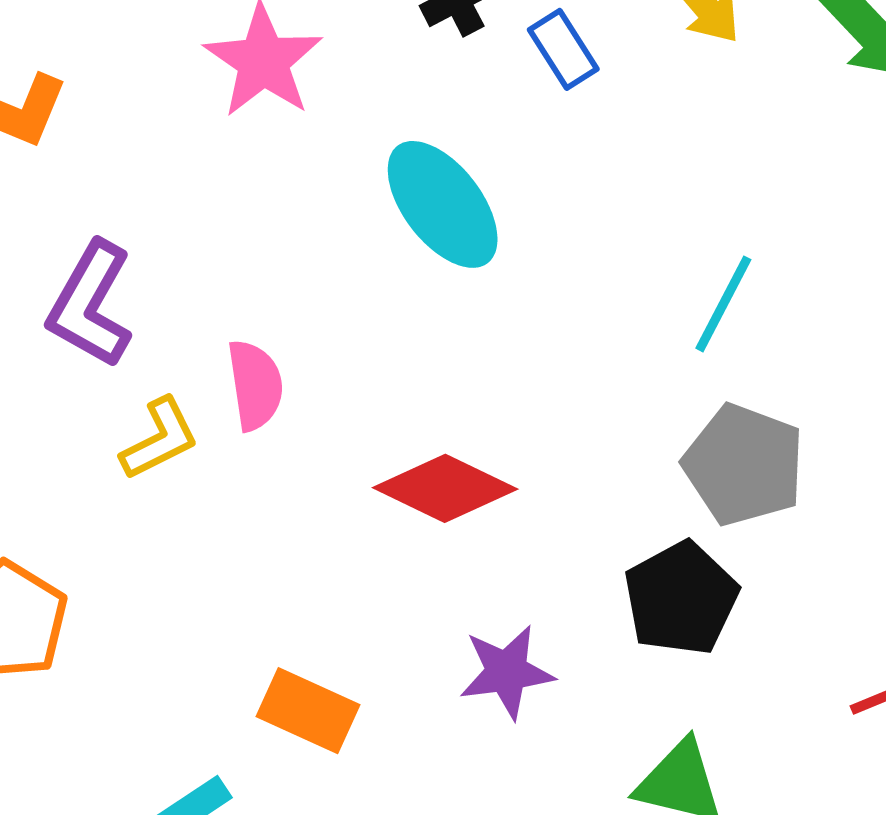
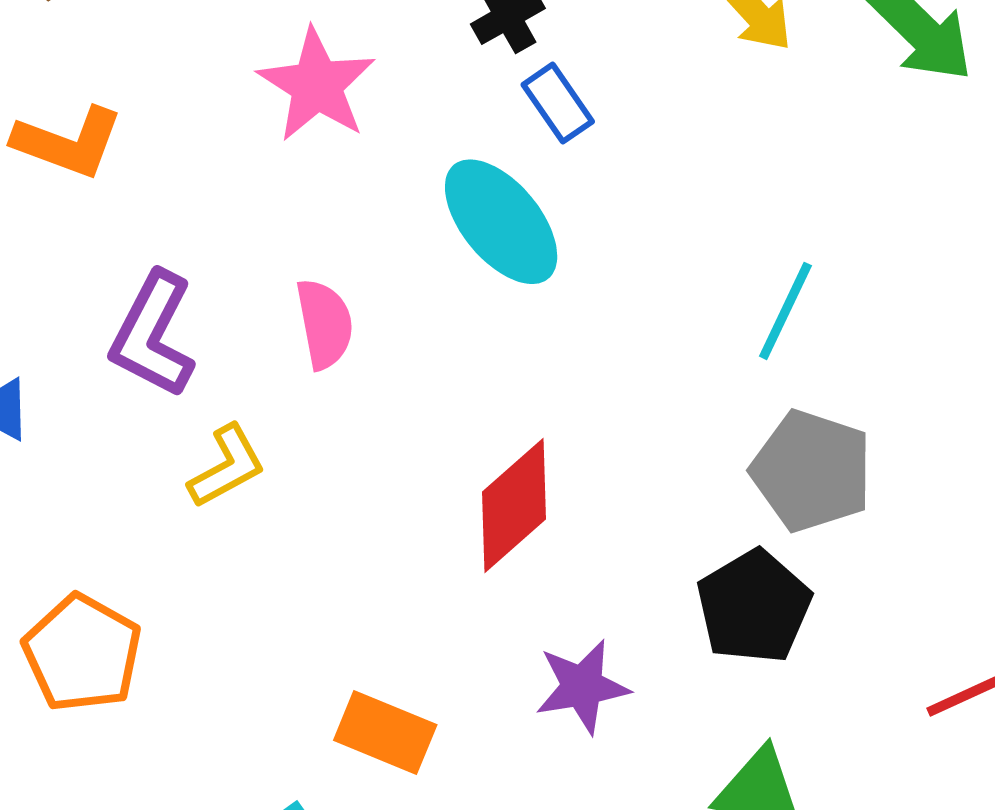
blue rectangle: (563, 49) -> (558, 103), moved
pink semicircle: (255, 385) -> (325, 324), moved
red diamond: (445, 488) -> (514, 505), turned -65

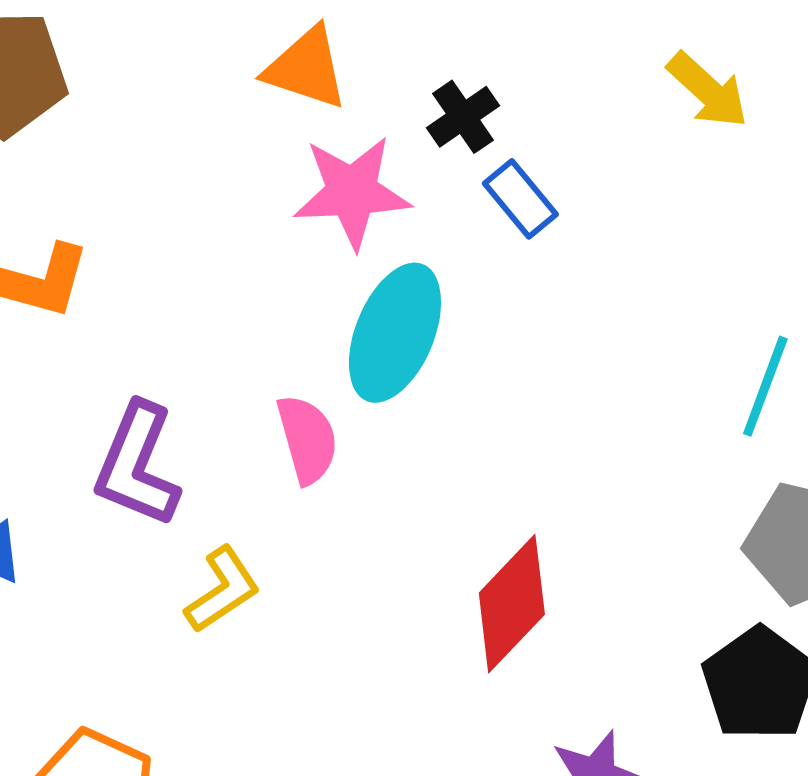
pink star: (317, 85) -> (352, 192), moved, turned -30
cyan ellipse: (501, 222) -> (395, 333), moved, turned 67

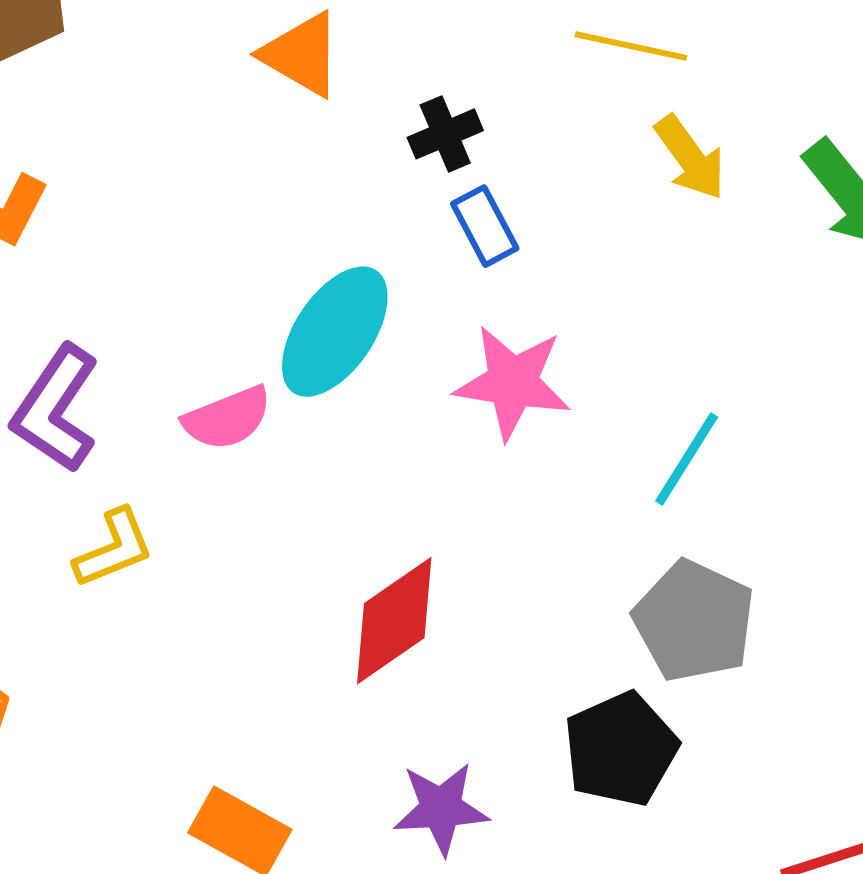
pink star: (352, 192) -> (513, 382), moved
pink semicircle: (307, 439) -> (227, 418), turned 72

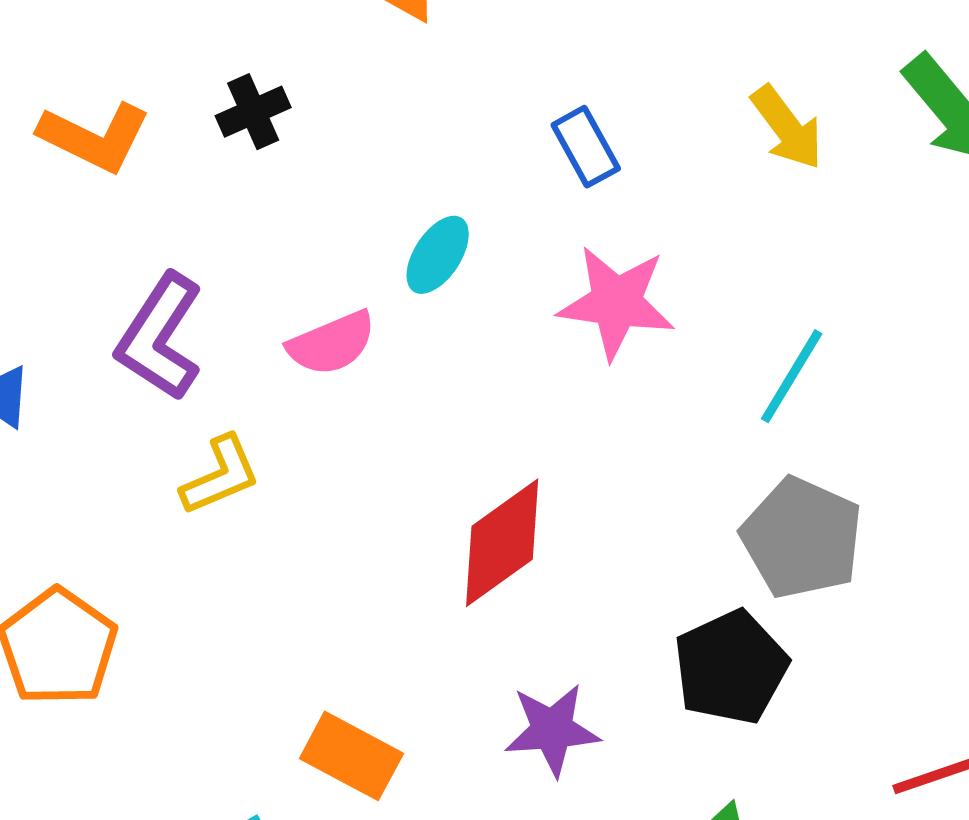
black cross: (445, 134) -> (253, 112), moved
yellow arrow: (690, 158) -> (787, 128), moved
cyan ellipse: (335, 332) -> (438, 255), size x0.6

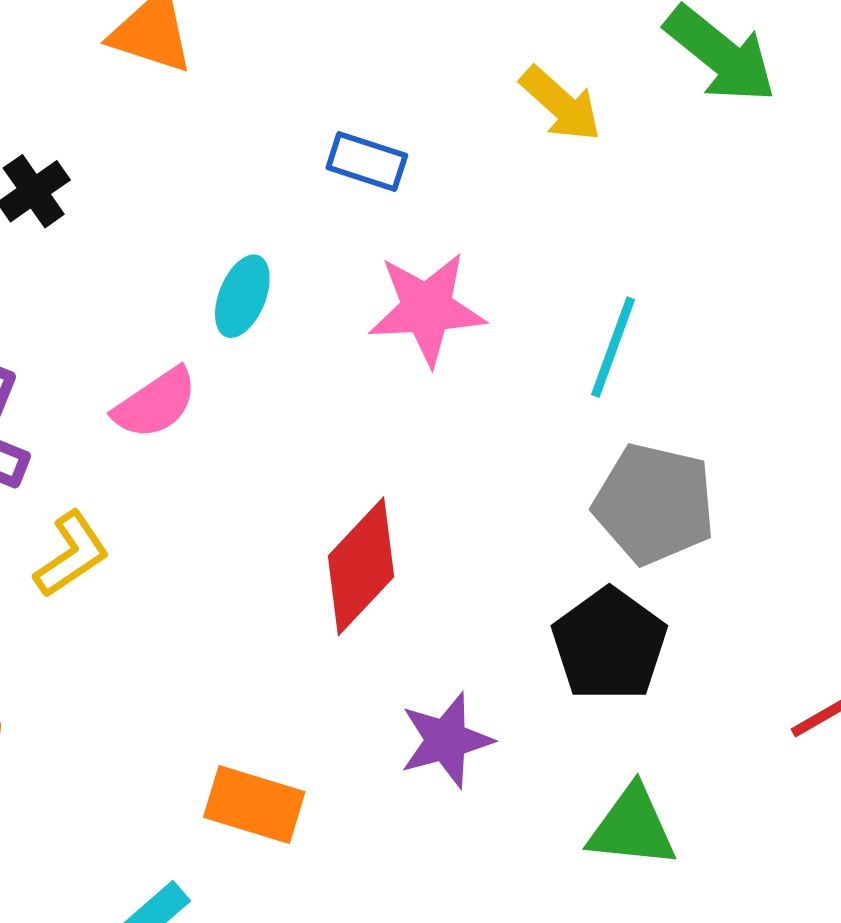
blue rectangle: (586, 147) -> (367, 162), turned -32

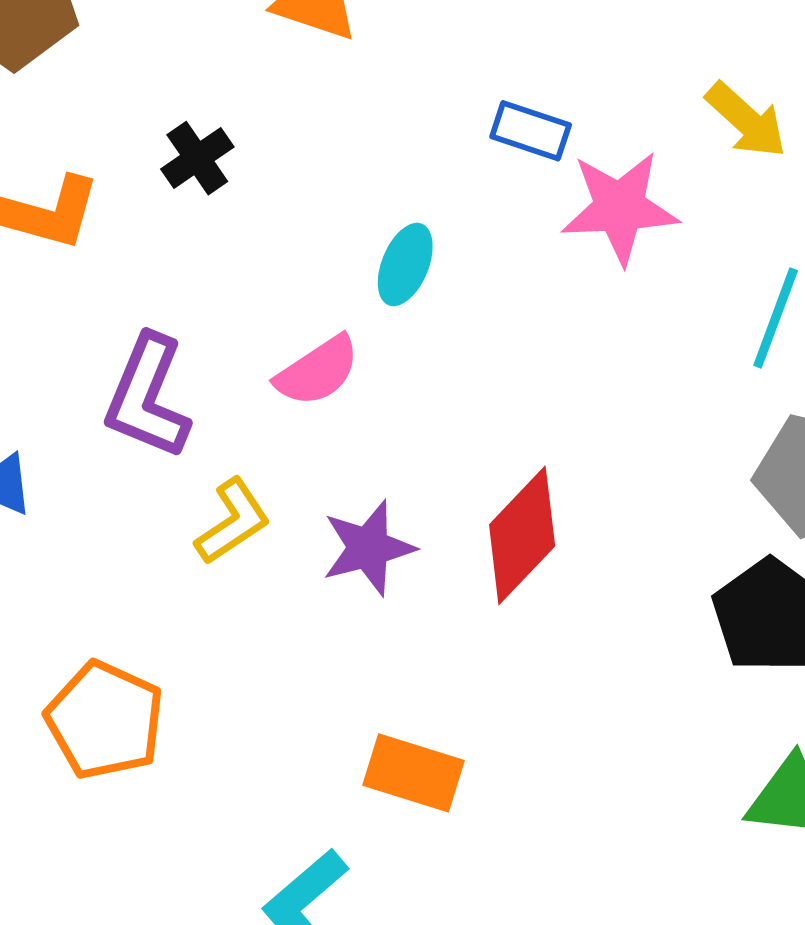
yellow arrow: (561, 104) -> (746, 120), moved
pink star: (427, 309) -> (620, 208), moved
purple star: (446, 740) -> (368, 548), moved

